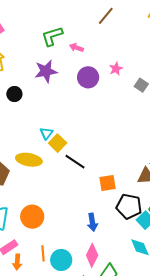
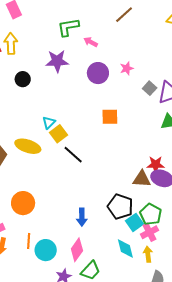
orange square: (107, 183) -> (110, 117), moved

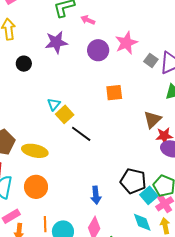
pink star: (127, 68) -> (126, 43), size x1.6
yellow ellipse: (28, 146) -> (35, 151), moved
brown triangle: (142, 179) -> (153, 119), moved, turned -42

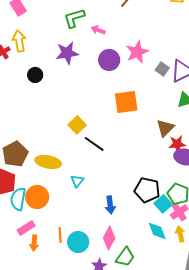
orange square: (114, 93) -> (126, 102), size x1.4
cyan triangle: (54, 104) -> (77, 181), moved
orange circle: (36, 187) -> (37, 197), moved

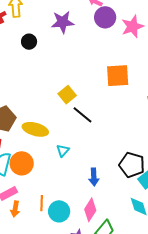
purple circle: (109, 60) -> (105, 17), moved

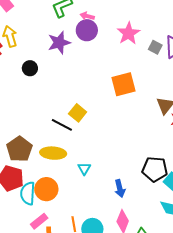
purple circle: (105, 17) -> (87, 30), moved
black line: (83, 115) -> (62, 125), moved

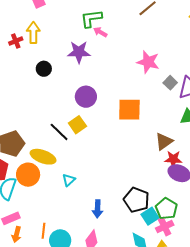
pink arrow: (87, 16) -> (100, 32), moved
purple circle: (87, 30) -> (86, 97), moved
pink star: (128, 33) -> (148, 62), turned 30
orange circle: (46, 189) -> (28, 175), moved

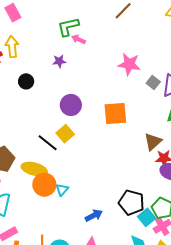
purple star: (79, 52) -> (59, 61), size x0.6
orange circle: (28, 175) -> (44, 185), moved
blue arrow: (98, 209) -> (94, 215), turned -114

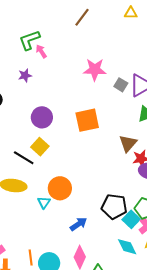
pink arrow: (78, 39) -> (41, 51), turned 40
orange circle: (44, 185) -> (60, 188), moved

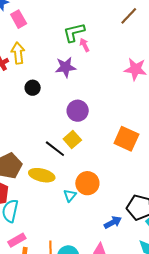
purple star: (25, 75) -> (65, 67), size x1.5
orange square: (87, 120) -> (126, 139), moved, turned 30
blue arrow: (78, 224) -> (113, 222), moved

